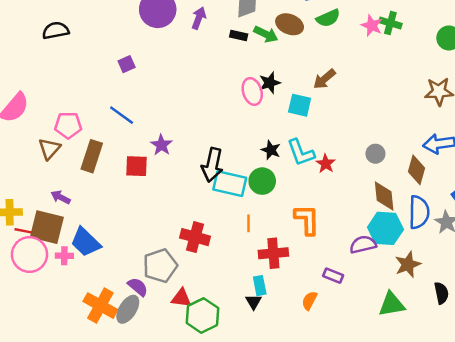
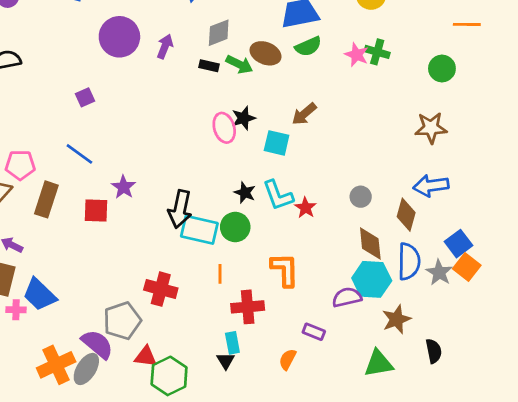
purple semicircle: (138, 287) -> (97, 344), size x1.4
orange cross: (100, 306) -> (56, 365), turned 36

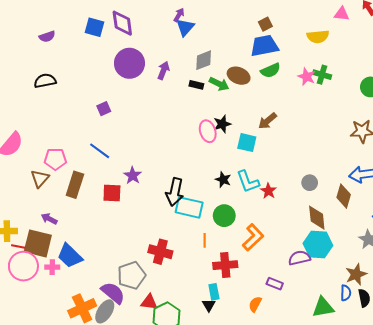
green circle: (235, 227) -> (224, 216), moved
blue semicircle: (409, 261) -> (346, 293), moved, size x0.6
orange L-shape: (285, 270) -> (253, 237), turned 48
brown star: (396, 319) -> (356, 274), moved

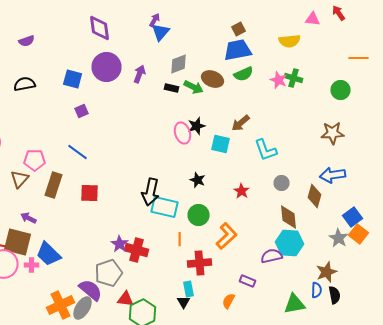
blue square: (94, 27) -> (72, 79), moved
purple star: (133, 175) -> (120, 244), moved
cyan L-shape: (248, 182) -> (266, 150), moved

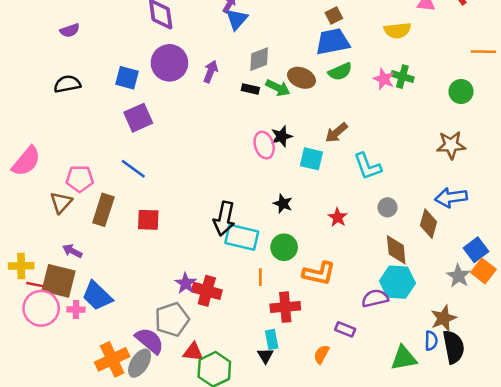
purple square: (82, 111) -> (138, 118), size x1.6
orange L-shape: (226, 236) -> (319, 273), turned 56
black semicircle: (334, 295) -> (454, 347), size x1.5

